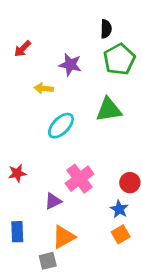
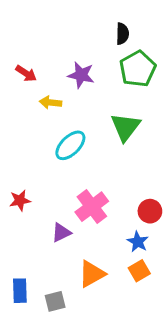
red arrow: (22, 49) -> (26, 73), moved, turned -102
green triangle: (109, 110) -> (125, 127), turned -44
blue rectangle: (17, 232) -> (20, 291), moved
orange triangle: (64, 237) -> (92, 274), moved

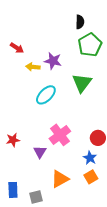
purple star: (81, 75) -> (53, 61), moved
red star: (20, 200) -> (13, 140), moved
purple triangle: (61, 233) -> (40, 152), turned -32

